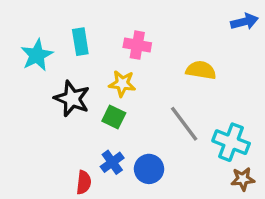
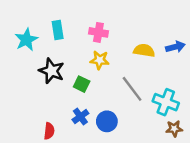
blue arrow: (244, 22) -> (175, 47), moved
yellow star: (122, 84) -> (100, 60), moved
red semicircle: (84, 182) -> (49, 131), moved

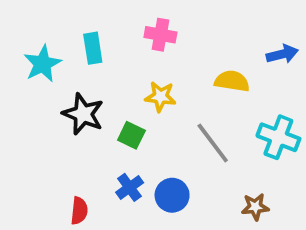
pink cross: (98, 32) -> (160, 35), moved
blue arrow: (175, 47) -> (282, 54), moved
cyan cross: (166, 102) -> (278, 137), moved
brown star: (174, 129) -> (255, 207), moved

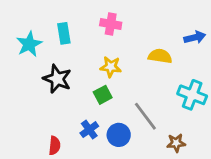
green square: (131, 135) -> (103, 95), moved, turned 36
gray line: (213, 143) -> (145, 116), moved

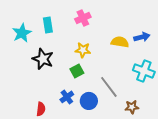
pink cross: (111, 24) -> (83, 18), turned -35
blue arrow: (195, 37) -> (142, 37), moved

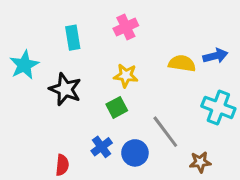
cyan star: (22, 33) -> (24, 65), moved

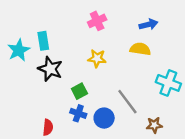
cyan rectangle: (73, 38) -> (43, 41), moved
blue arrow: (215, 56) -> (148, 24), moved
green square: (117, 107) -> (79, 91), moved
blue cross: (102, 147) -> (78, 113), turned -35

